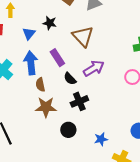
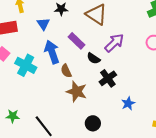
brown star: (46, 107) -> (77, 92), turned 30
black circle: (68, 130) -> (93, 123), moved
blue star: (101, 139) -> (128, 103), moved

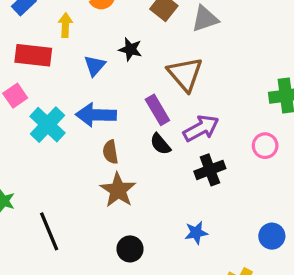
purple rectangle: (76, 41) -> (157, 110), moved
blue arrow: (52, 52) -> (96, 115), turned -85
black cross: (108, 78) -> (210, 170), moved

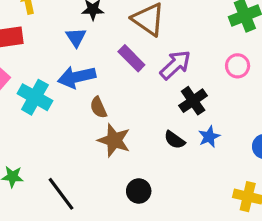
blue triangle: (95, 66) -> (76, 37), moved
black semicircle: (160, 144) -> (175, 140), moved
blue star: (196, 233) -> (209, 137), moved

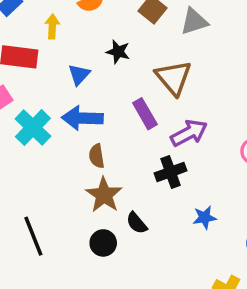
blue triangle: (76, 37) -> (79, 75), moved
black cross: (193, 101) -> (171, 172), moved
black semicircle: (175, 140) -> (137, 223), moved
black circle: (139, 191) -> (103, 243), moved

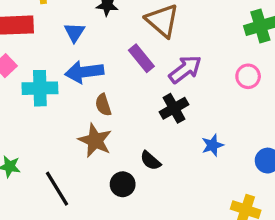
cyan cross: (33, 128) -> (40, 88), turned -36
brown star: (104, 195) -> (95, 140), moved

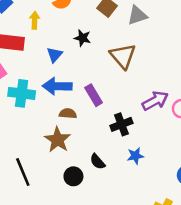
purple rectangle: (141, 58) -> (94, 95), moved
purple arrow: (185, 69) -> (155, 101), moved
brown semicircle: (103, 105) -> (68, 113), turned 105
blue star: (212, 145) -> (135, 156), moved

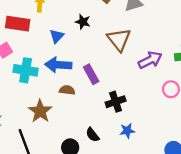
purple arrow: (155, 101) -> (150, 60), moved
brown star: (58, 140) -> (40, 111), moved

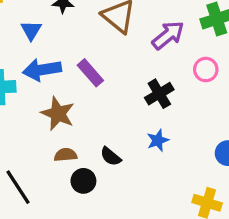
brown semicircle: (67, 90) -> (66, 155), moved
black cross: (116, 102) -> (159, 94), moved
brown star: (40, 111) -> (58, 114), moved

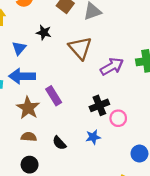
pink circle: (206, 70) -> (118, 118), moved
purple rectangle: (90, 73) -> (54, 96), moved
black circle: (83, 181) -> (30, 165), moved

